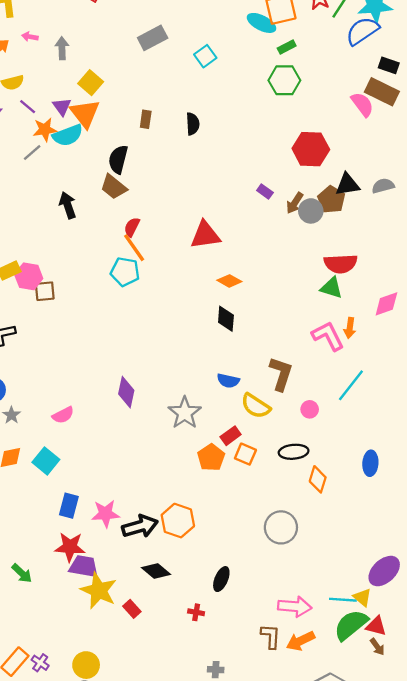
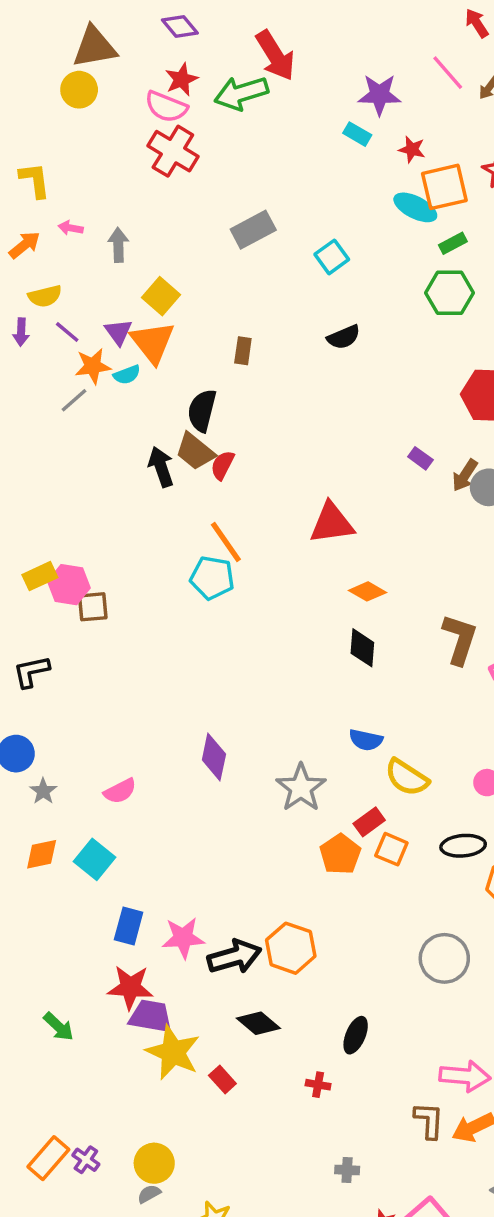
black semicircle: (193, 124) -> (344, 337), moved, turned 70
cyan semicircle: (68, 135) -> (127, 375), size x0.6
black arrow: (68, 205) -> (161, 467), moved
red semicircle: (132, 227) -> (222, 465), moved
brown L-shape: (281, 374) -> (460, 639), moved

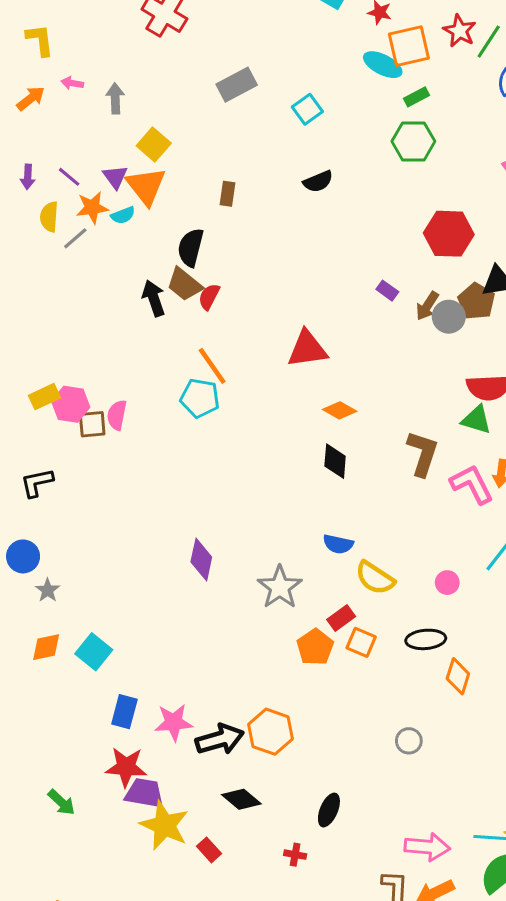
yellow semicircle: (45, 296) -> (49, 217), moved, turned 108
pink semicircle: (120, 791) -> (117, 415), moved, turned 128
gray circle: (444, 958) -> (409, 741), size x0.6

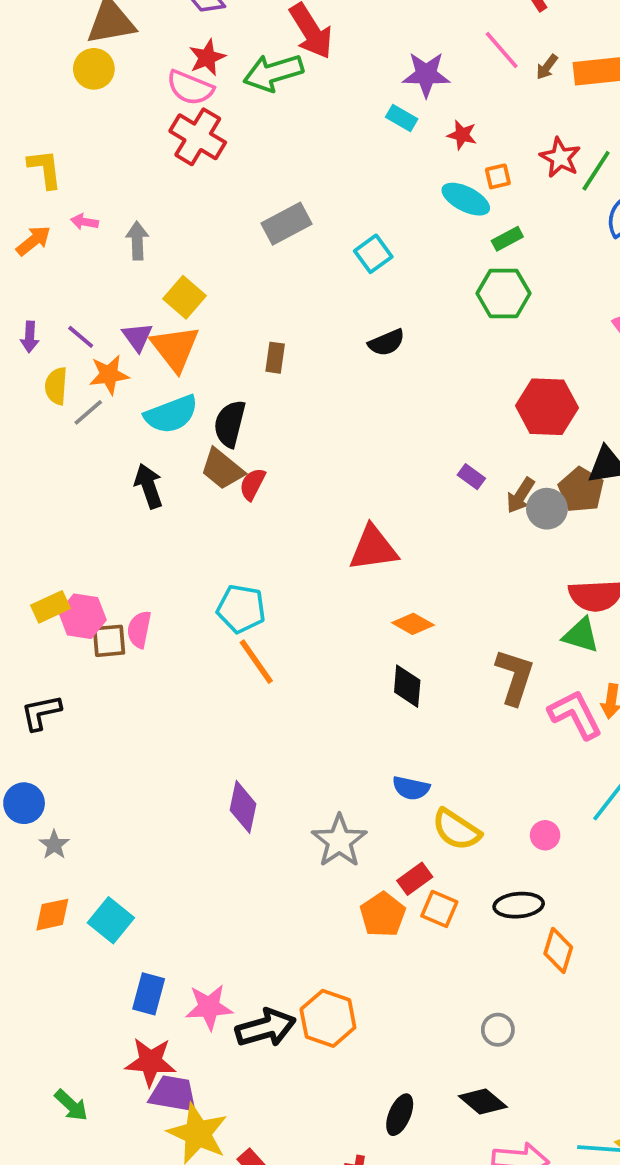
orange square: (409, 46) -> (498, 176), size x0.5
cyan semicircle: (123, 215) -> (171, 414), moved, size x1.8
black arrow: (154, 298) -> (149, 486), moved
orange line: (212, 366) -> (256, 662), moved
black diamond: (241, 799) -> (483, 1101), moved

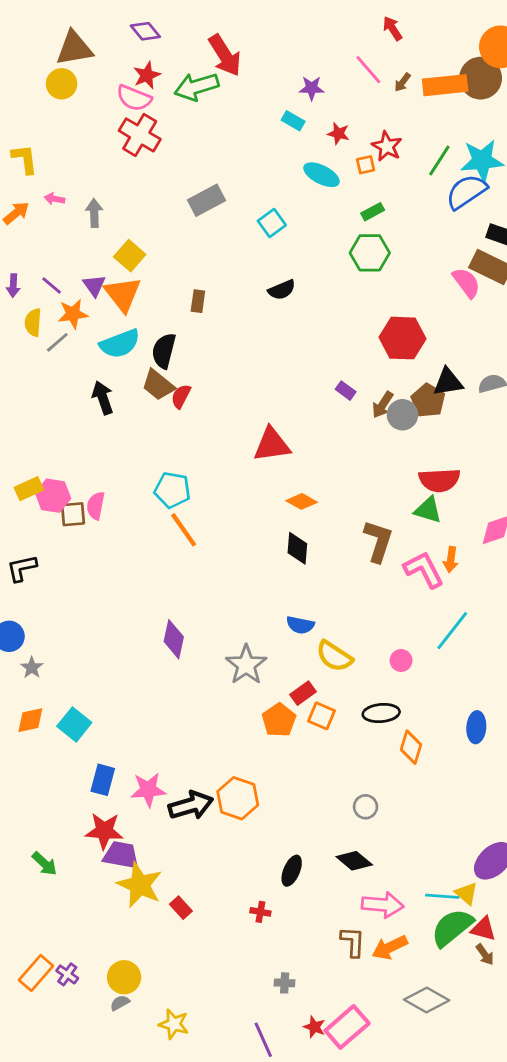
purple star: (426, 74) -> (312, 88), size x0.7
red star: (560, 158) -> (387, 146), moved
cyan ellipse: (466, 199) -> (321, 175), moved

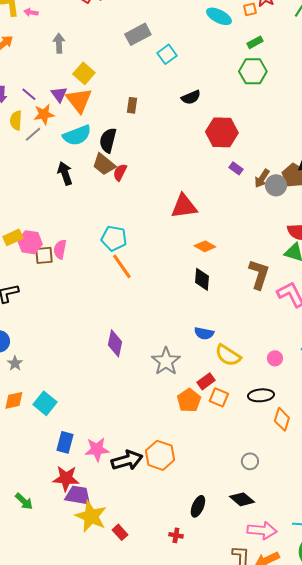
pink arrow: (54, 199) -> (31, 12), moved
cyan square: (272, 223) -> (167, 54), moved
red hexagon: (402, 338) -> (222, 132), moved

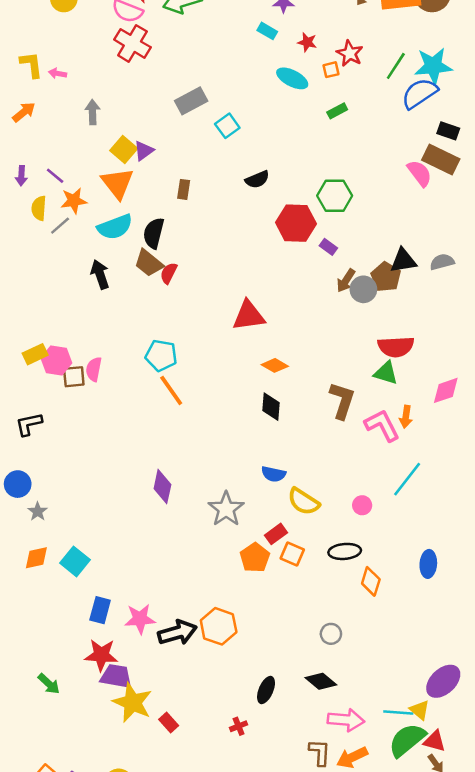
green hexagon: (253, 71) -> (335, 196), moved
purple triangle: (59, 94) -> (144, 151), moved, turned 30
purple rectangle: (236, 168) -> (328, 247), moved
red cross: (176, 535) -> (239, 726), turned -32

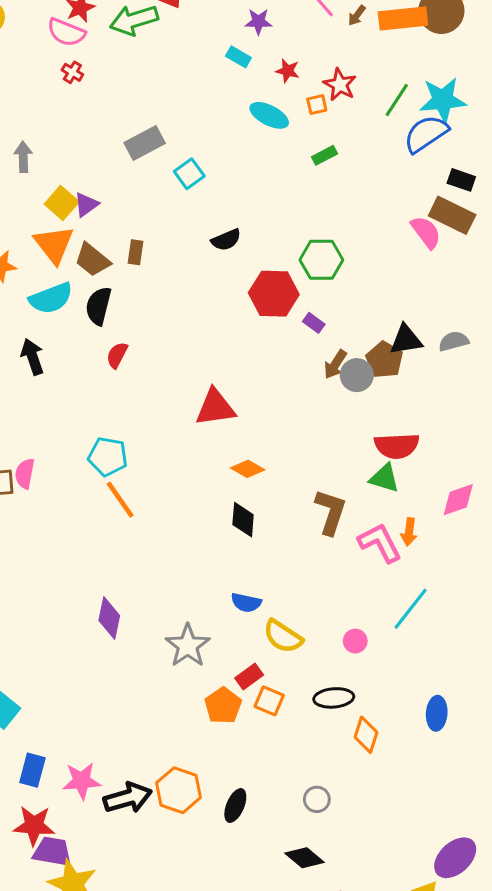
red cross: (132, 43) -> (72, 72), size x0.5
brown trapezoid: (149, 263) -> (92, 260), moved
black ellipse: (266, 690) -> (235, 806), moved

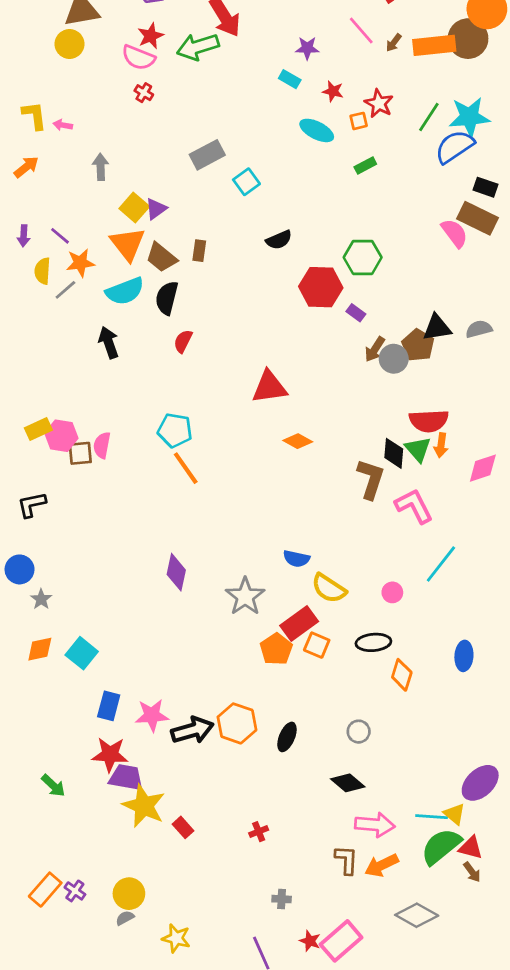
green triangle: (384, 478) -> (418, 449), turned 32
black diamond: (243, 520) -> (394, 453), moved
orange arrow: (409, 532) -> (441, 445), moved
red rectangle: (249, 676) -> (299, 623), size x1.5

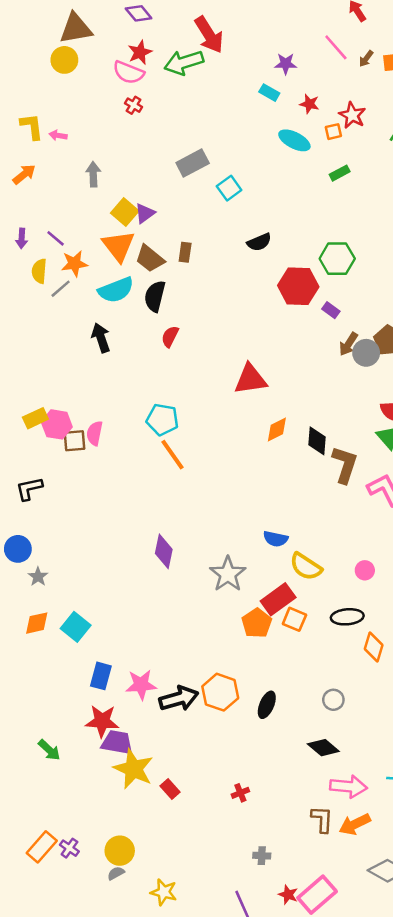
orange diamond: (298, 441) -> (277, 429), turned -56
black diamond: (394, 453) -> (317, 441), moved

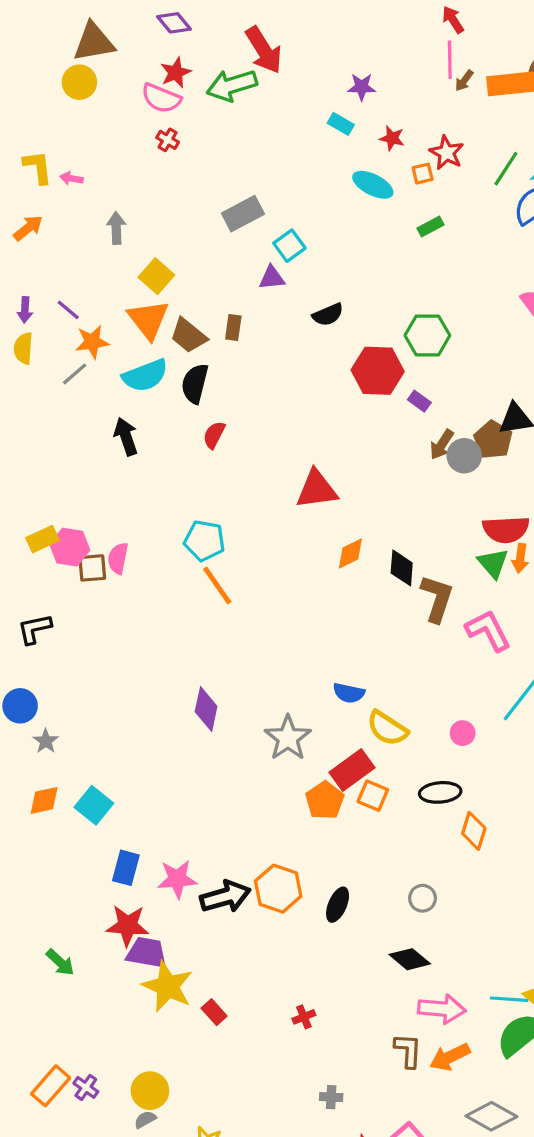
pink line: (336, 47) -> (450, 60), moved, turned 40
purple triangle: (145, 213) -> (272, 278), moved, turned 30
yellow semicircle: (39, 271) -> (23, 348), moved

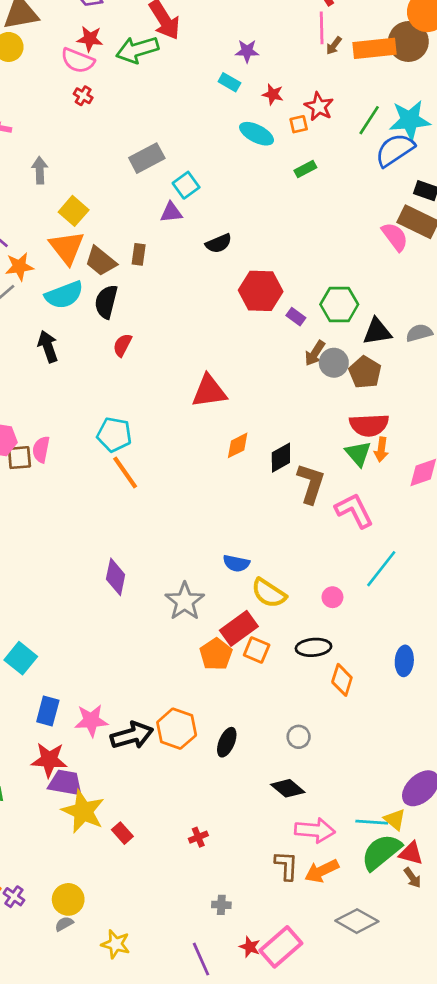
red star: (176, 73) -> (90, 39), turned 30
green hexagon: (427, 335) -> (339, 304), moved
brown pentagon: (493, 440) -> (365, 372), moved
black diamond: (402, 568) -> (281, 458), turned 56

